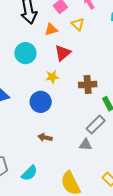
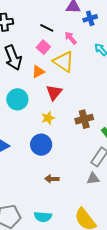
yellow triangle: (78, 24) -> (64, 62), size x1.6
cyan semicircle: (29, 173) -> (43, 217), turned 60

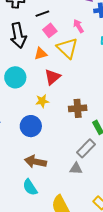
black line: (47, 28) -> (42, 14), moved, turned -56
brown arrow: (52, 179) -> (35, 162), size x1.5
cyan semicircle: (43, 217) -> (30, 187), moved, turned 42

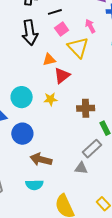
orange triangle: (41, 54) -> (49, 60), moved
cyan circle: (15, 77) -> (22, 97), moved
blue circle: (31, 126) -> (22, 134), moved
cyan semicircle: (30, 187) -> (34, 185), turned -60

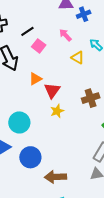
yellow triangle: (78, 48) -> (78, 58), moved, size x0.6
yellow star: (51, 99) -> (57, 111), moved
brown cross: (86, 108) -> (91, 98), moved

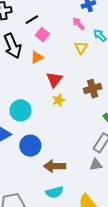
pink arrow: (65, 35) -> (78, 24), moved
yellow triangle: (78, 58) -> (81, 48), turned 32
orange triangle: (35, 79) -> (37, 57), moved

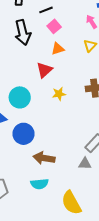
orange triangle: (37, 57) -> (58, 49), moved
red triangle: (54, 80) -> (44, 70), moved

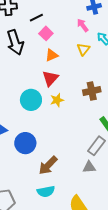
red triangle: (44, 70) -> (50, 78), moved
cyan circle: (20, 97) -> (31, 100), moved
brown arrow: (44, 158) -> (48, 165), turned -50

